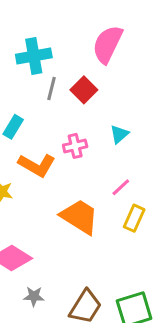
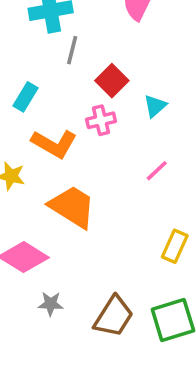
red square: (84, 90) -> (112, 81), moved
orange trapezoid: (80, 217) -> (72, 207), moved
yellow rectangle: (134, 218) -> (175, 246), moved

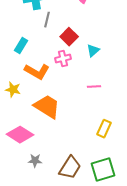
pink line: (157, 171) -> (94, 87), turned 40

